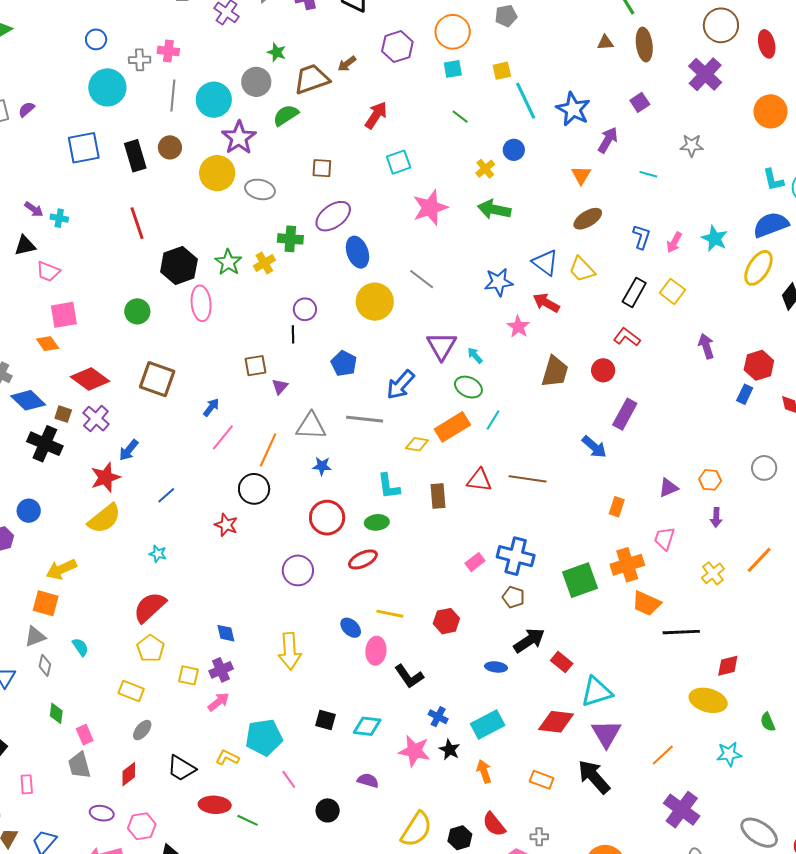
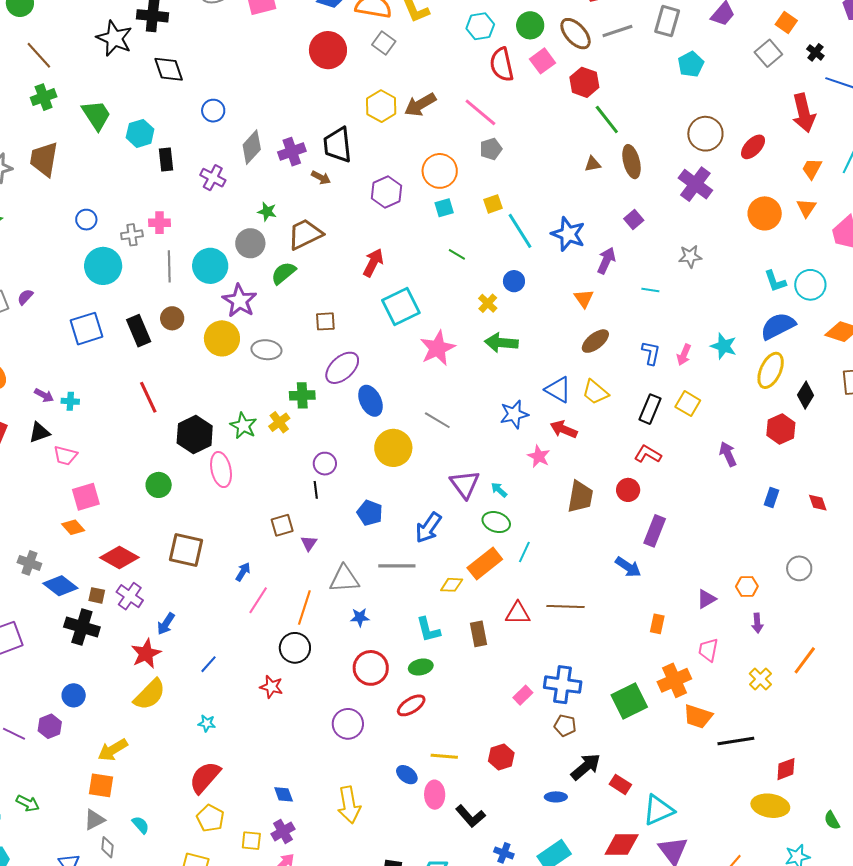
red ellipse: (767, 44) -> (753, 147), turned 64
brown arrow: (347, 64) -> (321, 177), moved, turned -108
cyan square: (399, 162) -> (401, 307), size x1.5
red hexagon: (759, 365) -> (781, 429), moved

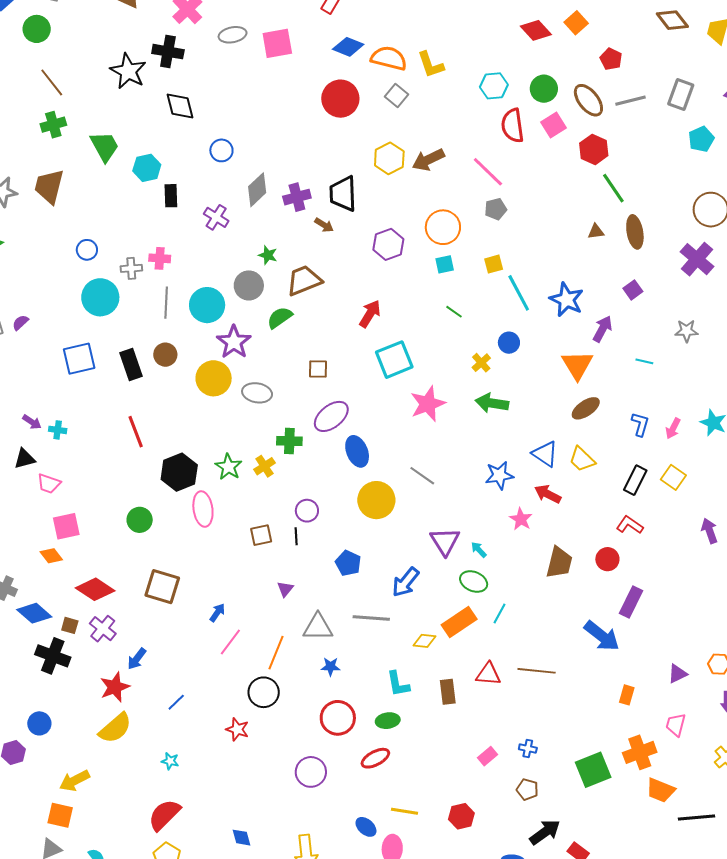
orange triangle: (584, 298) -> (577, 365), size x1.6
brown square: (282, 525) -> (261, 535), moved
blue arrow: (628, 567) -> (602, 636), size x1.4
blue cross: (563, 685) -> (528, 749), size x0.5

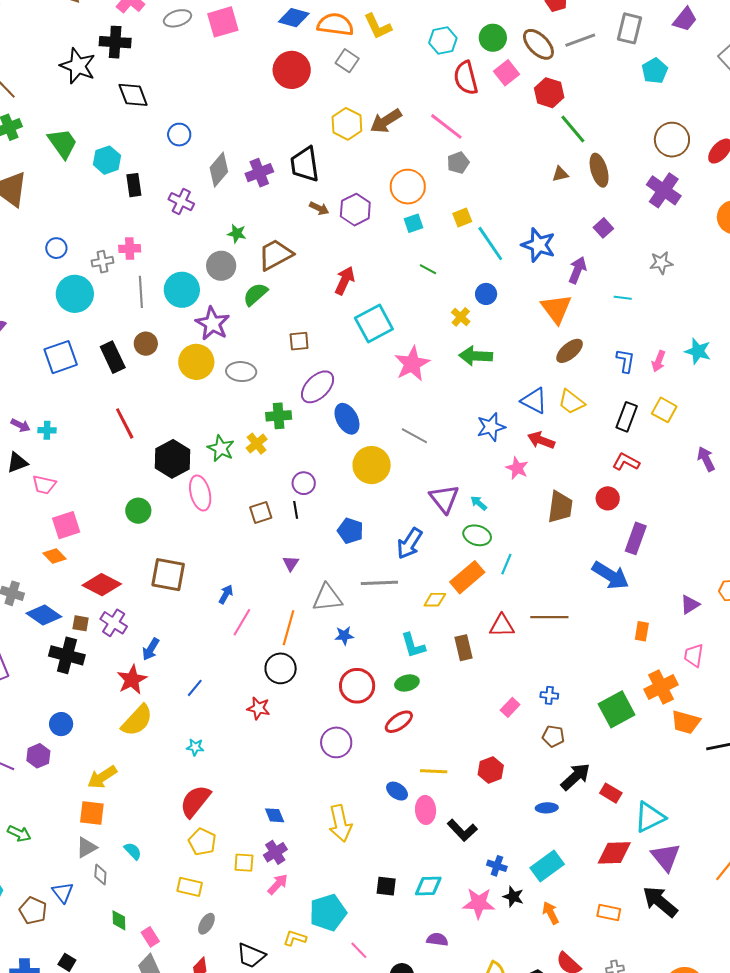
brown arrow: (324, 225) -> (319, 208), moved

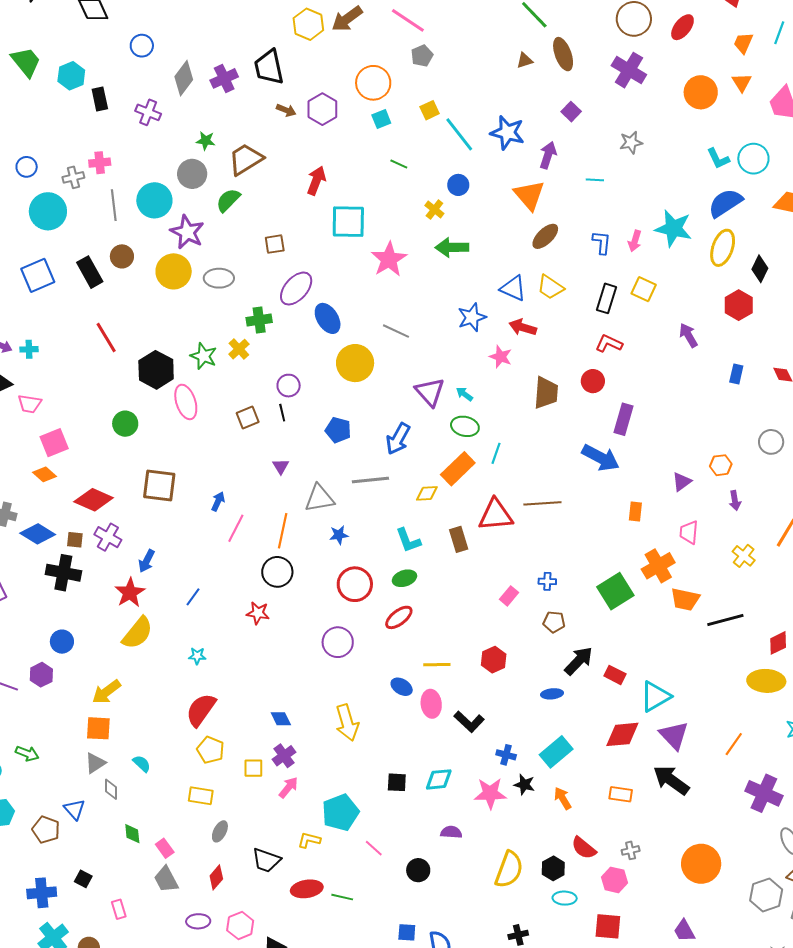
cyan square: (374, 323) -> (348, 222), turned 33
cyan star: (698, 351) -> (673, 228), size x1.4
red triangle: (502, 626) -> (496, 515), size x1.4

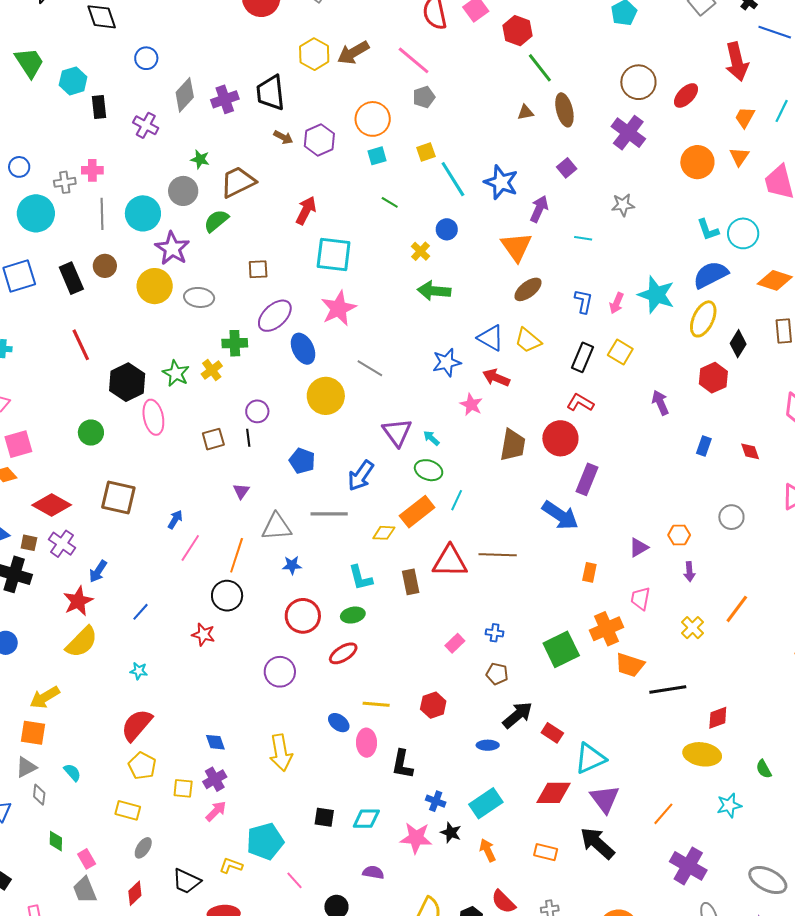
pink star: (389, 259) -> (339, 308), moved
red circle: (593, 381) -> (560, 438), size x1.5
black L-shape: (469, 722) -> (402, 764), turned 52

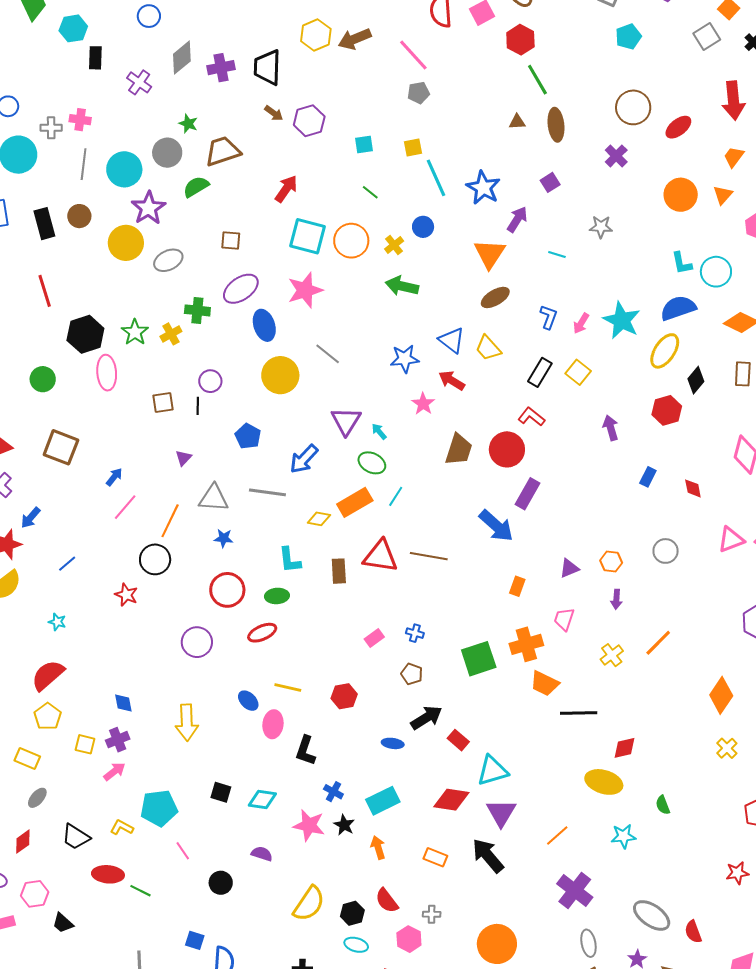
orange circle: (373, 119) -> (351, 241), moved
purple cross: (628, 133) -> (616, 156), size x0.7
gray ellipse: (199, 297) -> (168, 260), turned -40

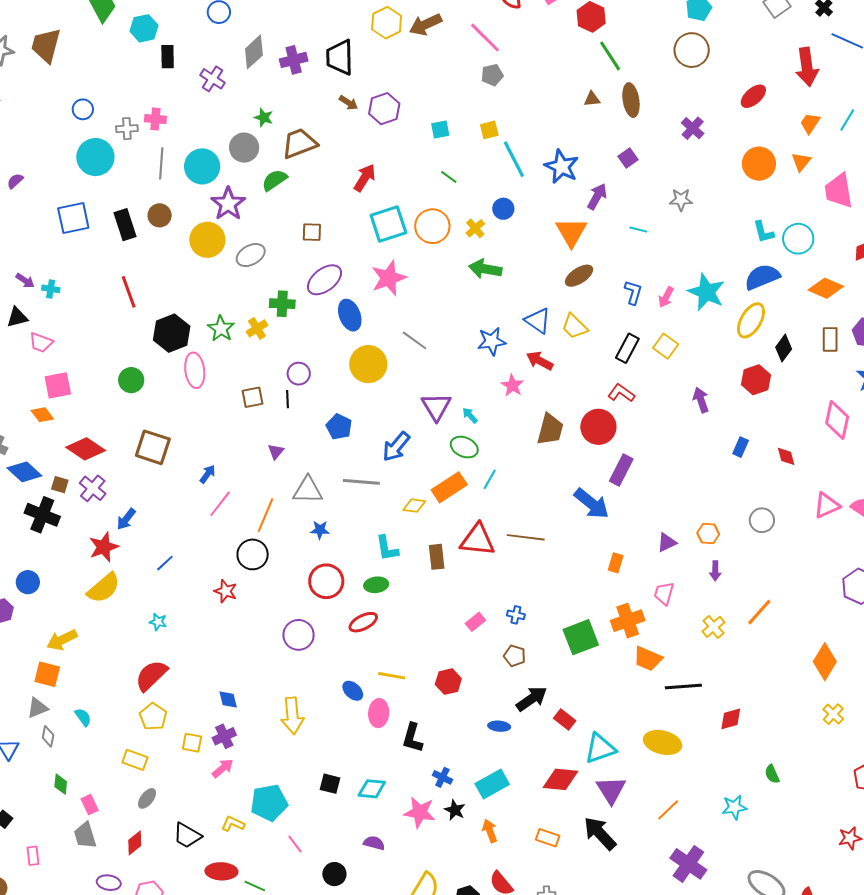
brown circle: (633, 107) -> (692, 50), moved
cyan square: (307, 236) -> (388, 224), turned -30
yellow ellipse: (604, 782) -> (663, 742), moved

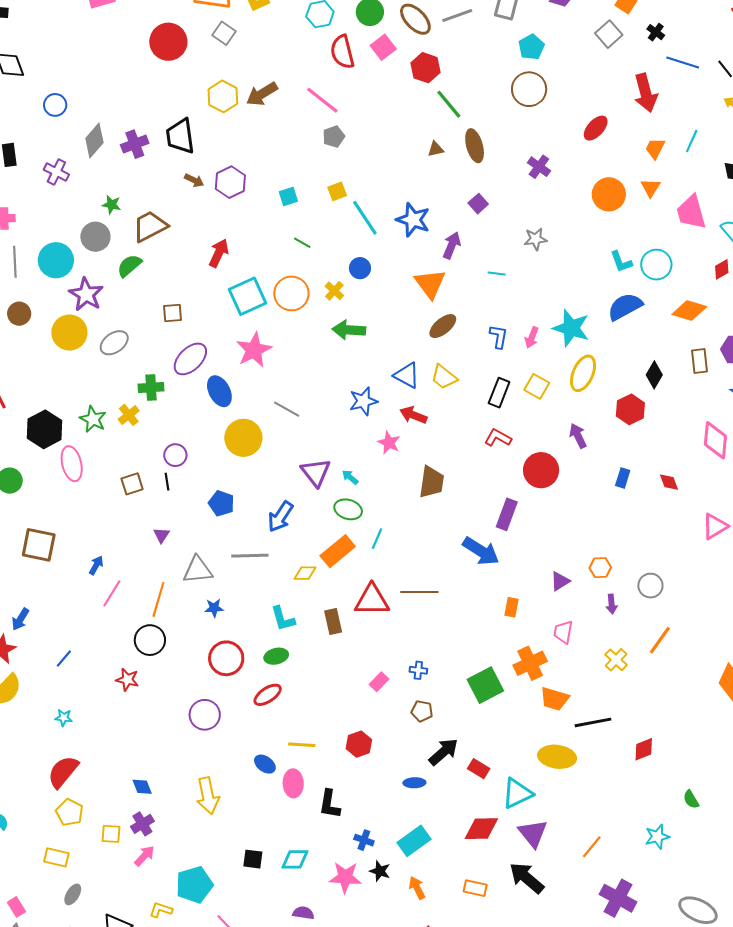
yellow ellipse: (751, 320) -> (583, 373), moved
red circle: (598, 427) -> (541, 470), moved
gray circle: (762, 520) -> (650, 586), moved
yellow ellipse: (663, 742) -> (557, 757), moved

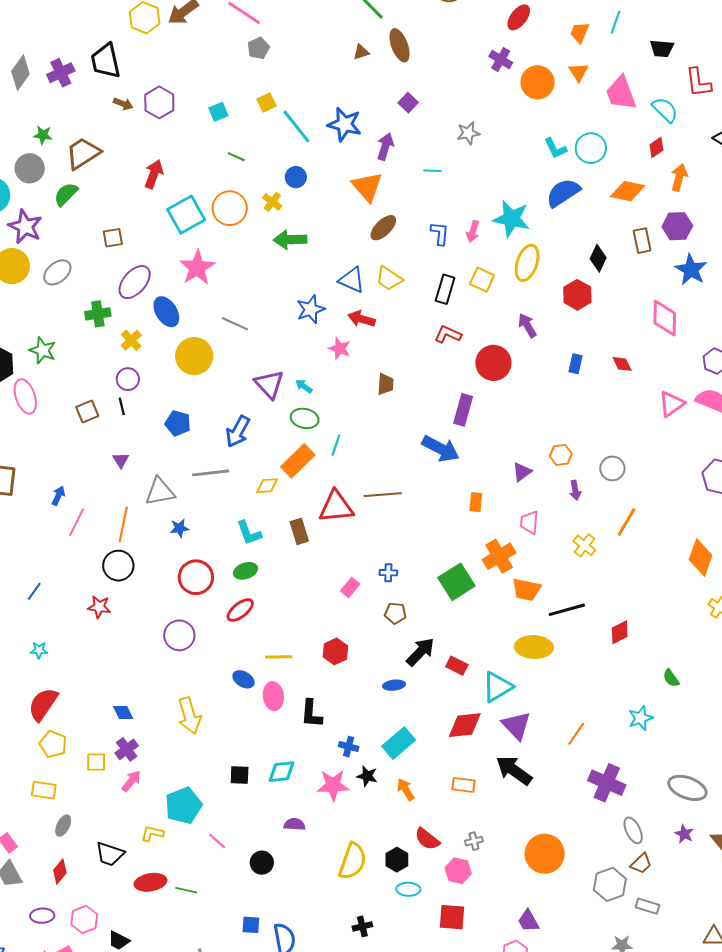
purple cross: (539, 167) -> (501, 59), moved
yellow cross: (129, 415) -> (131, 340), moved
brown trapezoid: (432, 482) -> (385, 384), size x0.7

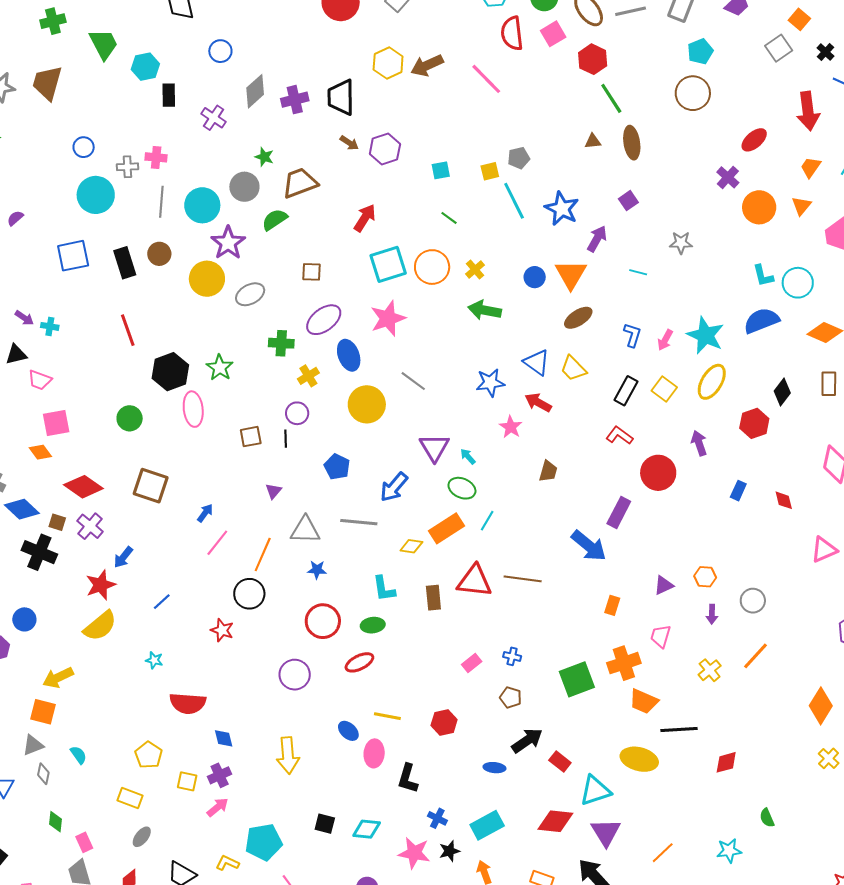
gray pentagon: (258, 48) -> (519, 158), moved
blue circle: (296, 177) -> (535, 277), moved
red semicircle: (43, 704) -> (188, 703), moved, turned -132
black star: (367, 776) -> (449, 851), turned 30

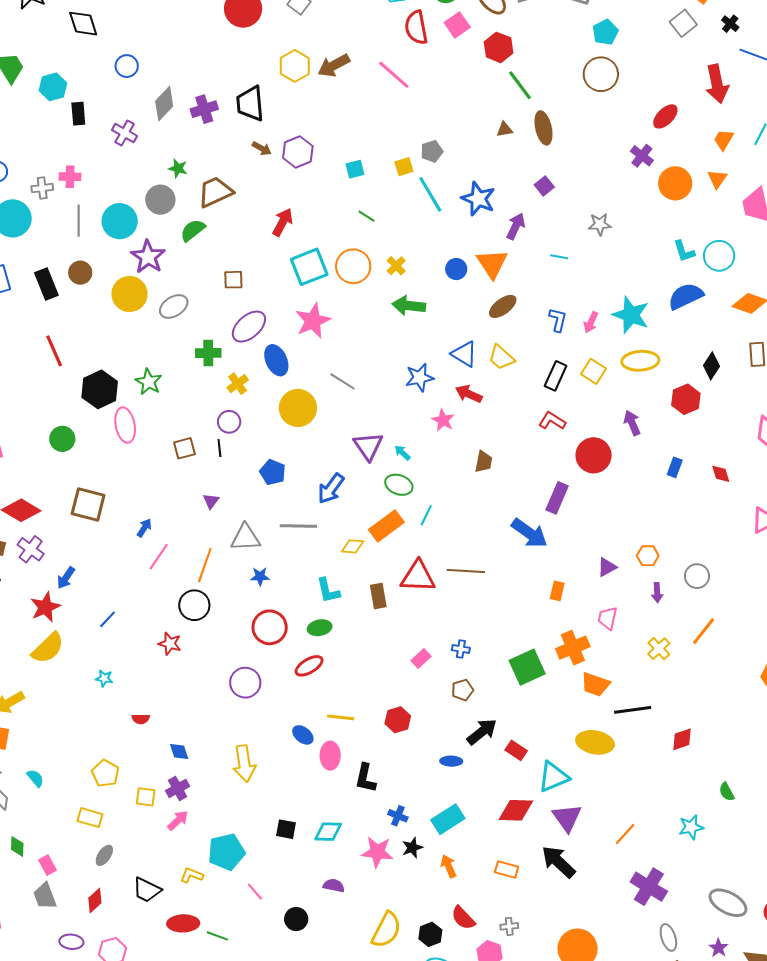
yellow ellipse: (712, 382) -> (640, 361), turned 60
brown pentagon: (511, 697) -> (462, 690), turned -30
red semicircle: (188, 703) -> (141, 719), size x0.5

